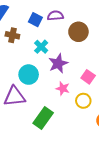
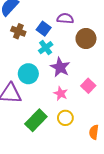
blue square: (35, 20) -> (44, 29), moved
purple star: (58, 63) -> (60, 67), turned -30
yellow circle: (83, 101) -> (65, 118), moved

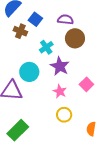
blue square: (44, 29) -> (35, 19), moved
brown circle: (86, 39) -> (75, 38), moved
green rectangle: (36, 120) -> (18, 130), moved

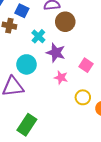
yellow circle: (64, 115) -> (83, 97), moved

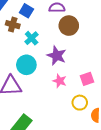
cyan cross: (38, 36) -> (32, 38), moved
pink square: (86, 65) -> (87, 79), moved, turned 32

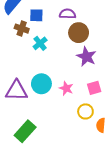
blue square: (26, 11) -> (36, 15), turned -32
purple star: (57, 56) -> (86, 57), moved
cyan circle: (26, 65) -> (41, 84), moved

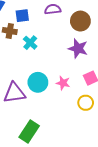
brown circle: (79, 33) -> (80, 21), moved

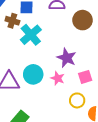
cyan cross: (30, 43) -> (31, 35), size x1.5
purple star: (78, 48) -> (67, 58), moved

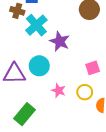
purple star: (67, 58) -> (60, 41), moved
pink star: (58, 78) -> (59, 91), moved

